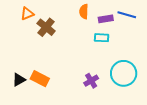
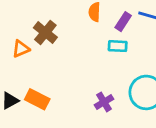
orange triangle: (27, 14) -> (21, 49), moved
purple rectangle: (106, 19) -> (123, 22), turned -48

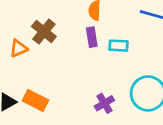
purple rectangle: (123, 22) -> (92, 37), moved, turned -42

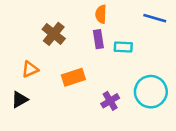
orange triangle: (19, 48) -> (30, 69), moved
orange rectangle: (35, 100) -> (73, 77), moved, turned -45

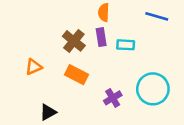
brown cross: (54, 34) -> (74, 41), moved
orange rectangle: (73, 77) -> (76, 75), turned 45
black triangle: (20, 100) -> (48, 112), moved

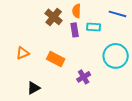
brown cross: (74, 41) -> (54, 17), moved
cyan rectangle: (126, 45) -> (94, 27), moved
cyan circle: (153, 89) -> (116, 56), moved

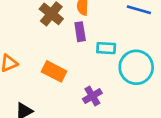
cyan rectangle: (94, 27) -> (106, 48), moved

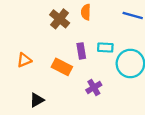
purple rectangle: (80, 32) -> (81, 51), moved

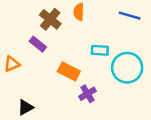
purple rectangle: (81, 51) -> (38, 44), moved, turned -42
orange rectangle: (62, 67) -> (69, 71), moved

